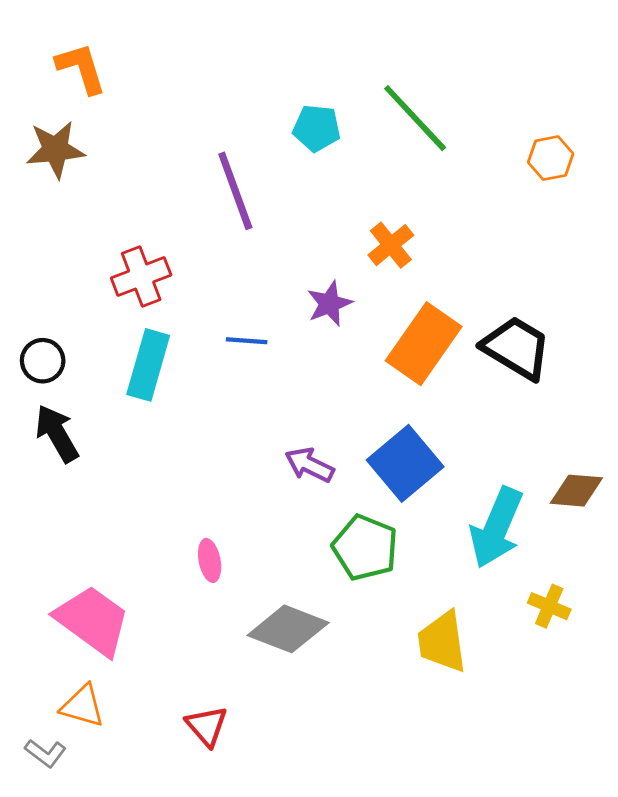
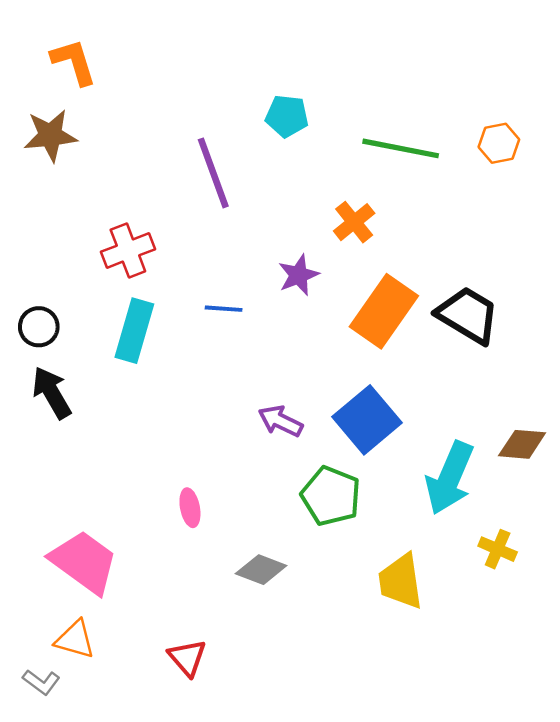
green line: (415, 118) -> (401, 148), moved, turned -36
gray diamond: (288, 629) -> (261, 570), size x0.7

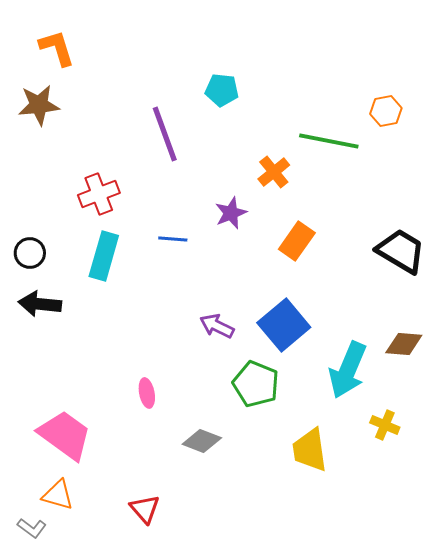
green line: (401, 148) -> (329, 141), moved
orange rectangle: (384, 311) -> (297, 241), size x0.7
black trapezoid: (468, 315) -> (401, 251), moved
black arrow: (52, 393) -> (40, 304), turned -54

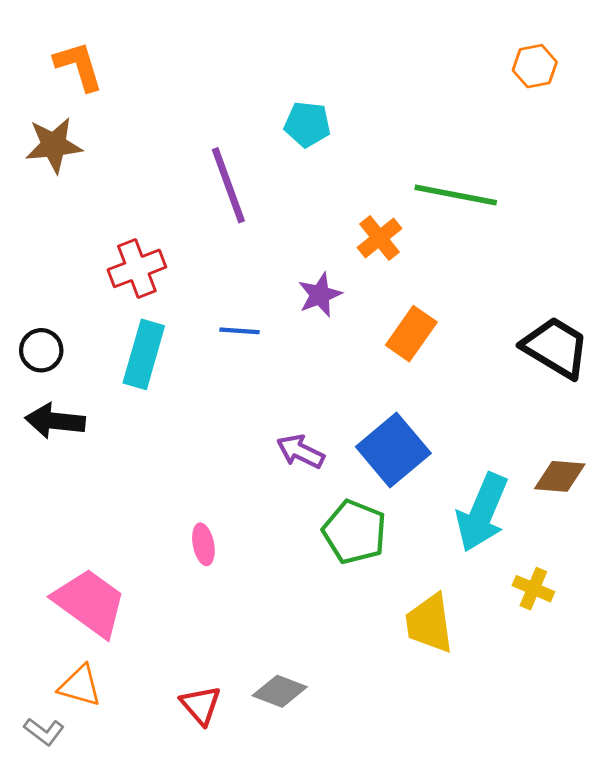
orange hexagon: (386, 111) -> (535, 66), moved
gray diamond: (202, 441) -> (280, 691), moved

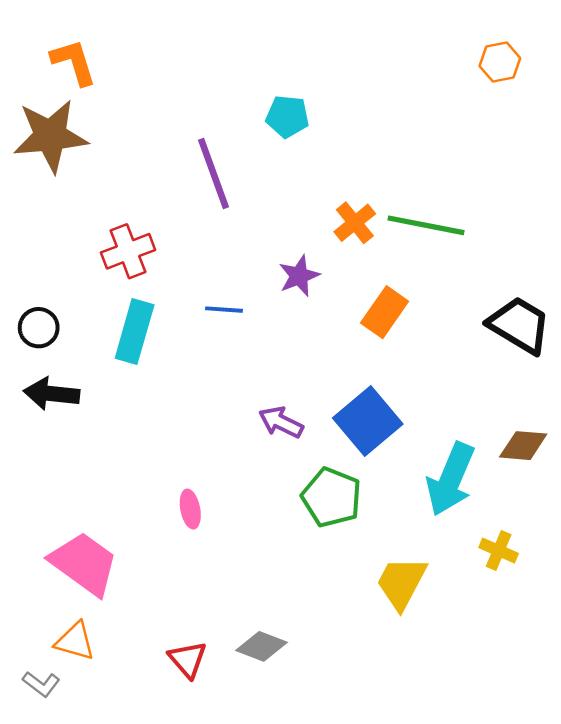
brown star: (54, 145) -> (50, 136), size x1.4
green line: (456, 195) -> (426, 225), moved
yellow trapezoid: (429, 623) -> (401, 583), turned 36

